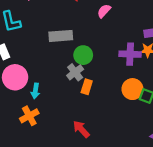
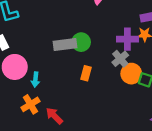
gray rectangle: (61, 36) -> (65, 45), moved
gray cross: (75, 72) -> (120, 59), moved
red arrow: (81, 129) -> (54, 116), moved

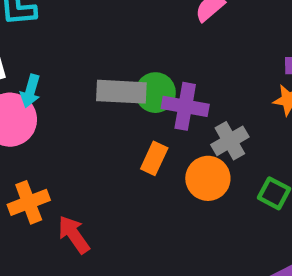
purple cross: (127, 39) -> (185, 106), moved
orange circle: (131, 74) -> (208, 178), moved
cyan arrow: (35, 80) -> (30, 91), moved

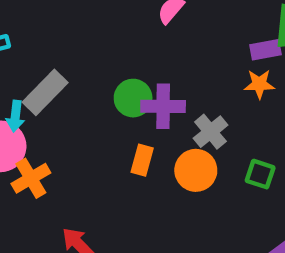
gray rectangle: (121, 92) -> (45, 92), moved, turned -39
orange cross: (29, 202) -> (31, 178), moved

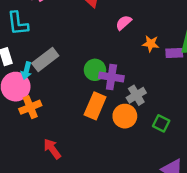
orange star: (259, 84) -> (151, 44), moved
orange rectangle: (142, 160) -> (95, 106), size x1.5

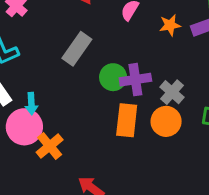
gray rectangle: (45, 59) -> (77, 49), moved

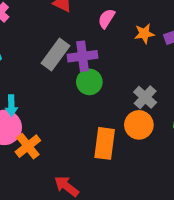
purple cross: (135, 80) -> (83, 56), moved
orange rectangle: (127, 120) -> (105, 143), moved

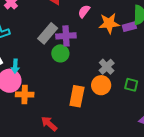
orange star: (144, 34) -> (109, 23), size x1.5
green circle: (89, 82) -> (60, 53), moved
orange cross: (28, 146) -> (25, 95), turned 36

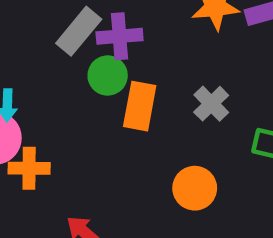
orange circle: (101, 85) -> (195, 188), moved
orange rectangle: (77, 96) -> (140, 106), moved

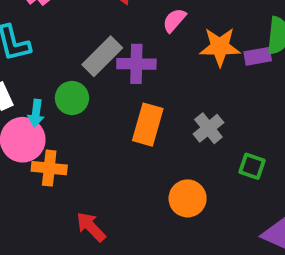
green circle: (108, 76) -> (72, 98), moved

